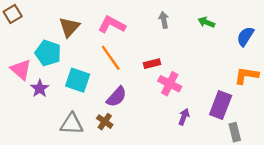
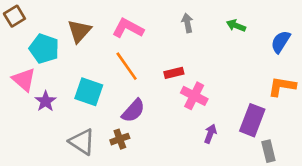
cyan pentagon: (48, 53) -> (44, 49), moved
brown cross: (105, 122) -> (120, 139), turned 35
gray triangle: (72, 124) -> (82, 142), turned 30

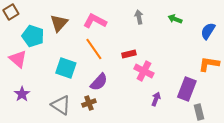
purple star: (46, 101) -> (22, 94), moved

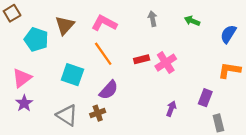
pink triangle: (18, 59) -> (22, 78), moved, turned 42
pink cross: (144, 71) -> (166, 63), moved, turned 30
purple rectangle: (187, 89) -> (205, 98), size x0.7

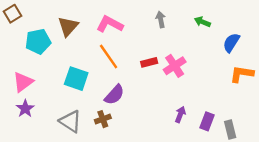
blue semicircle: (228, 34) -> (231, 43), moved
cyan pentagon: (36, 40) -> (38, 41), turned -30
purple rectangle: (205, 98) -> (207, 121), moved

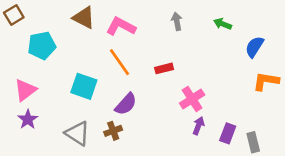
brown triangle: (68, 26) -> (84, 18), moved, turned -45
pink cross: (175, 66) -> (192, 99), moved

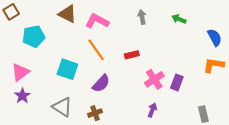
blue semicircle: (254, 47) -> (215, 37), moved, turned 120
purple arrow: (198, 126) -> (152, 110), moved
brown cross: (113, 131) -> (95, 113), moved
purple rectangle: (228, 133) -> (177, 82), moved

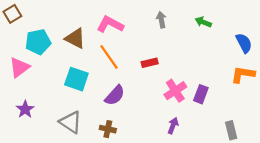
brown triangle: (67, 14) -> (75, 38), moved
pink triangle: (20, 72) -> (19, 67), moved
brown cross: (95, 113) -> (108, 129), turned 32

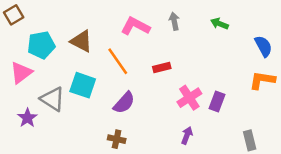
pink L-shape: (110, 24) -> (135, 26), moved
gray triangle: (71, 122) -> (53, 99), moved

